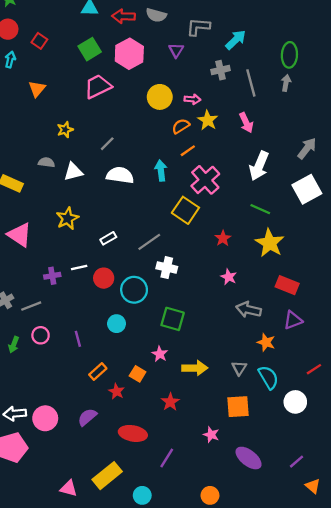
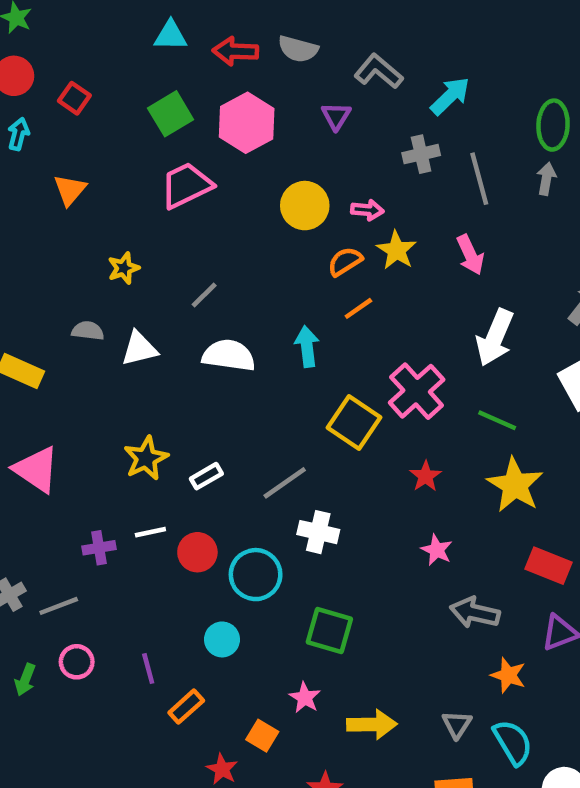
gray L-shape: (198, 27) -> (379, 71), turned 35
pink cross: (205, 180) -> (417, 391), moved
yellow star: (67, 218) -> (146, 458), moved
orange rectangle: (98, 372) -> (186, 707), moved

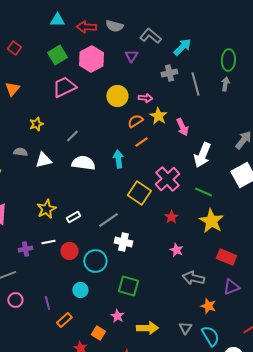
pink arrow: (470, 255) -> (182, 127), moved

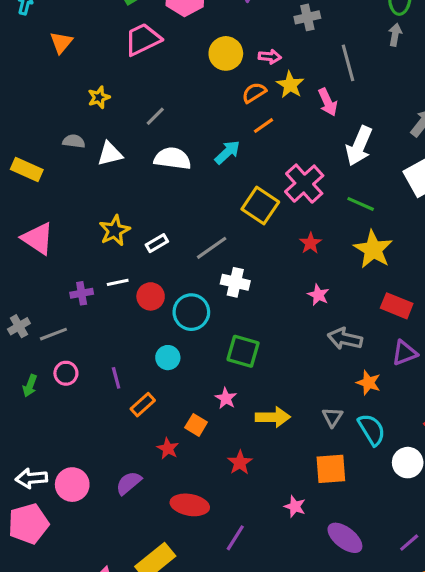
gray line: (195, 84) -> (348, 63), moved
cyan arrow: (118, 159) -> (227, 152), turned 54

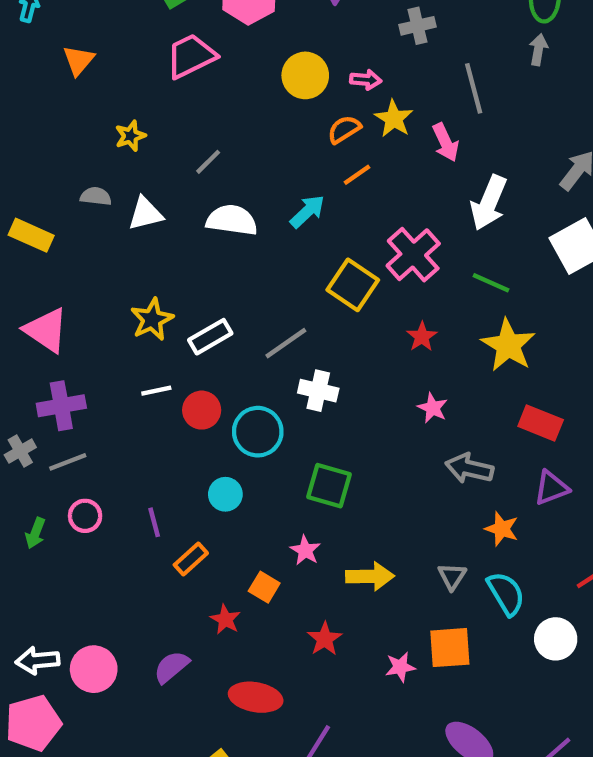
white rectangle: (157, 243) -> (210, 337), size x1.4
purple cross: (82, 293) -> (61, 406), moved, size x1.5
pink star: (295, 506) -> (400, 667), moved, turned -30

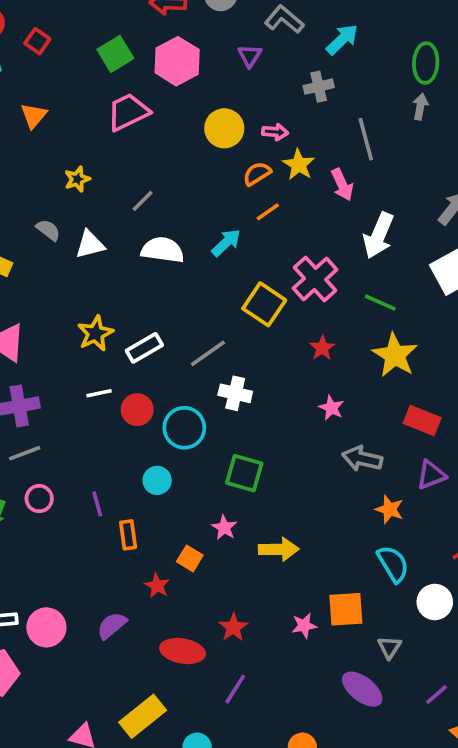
gray semicircle: (96, 196) -> (48, 230), turned 30
orange rectangle: (191, 559) -> (128, 535), turned -56
gray triangle: (452, 576) -> (389, 647), moved
red star: (325, 639) -> (233, 627), moved

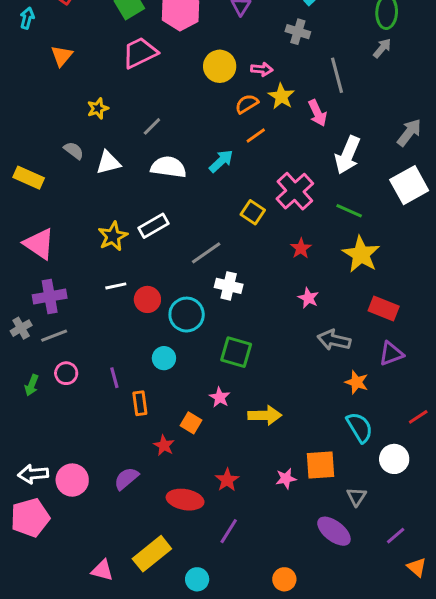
gray cross: (319, 87) -> (298, 32), turned 30
gray arrow: (420, 107) -> (382, 48), turned 30
yellow square: (264, 304) -> (253, 212), size x0.7
white rectangle: (144, 348) -> (153, 226), moved

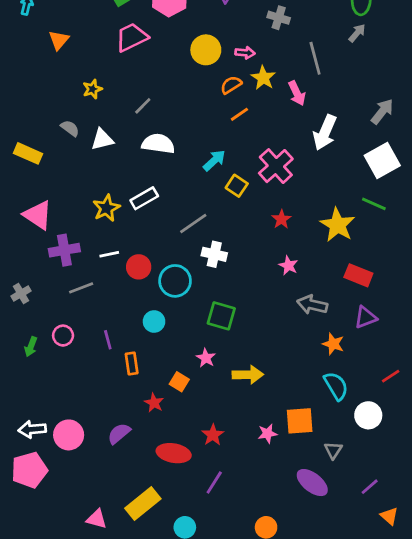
cyan arrow: (221, 161) -> (214, 160), moved
green line: (349, 211) -> (374, 204), moved
purple cross: (50, 296) -> (64, 250), moved
gray line: (54, 336) -> (81, 288), moved

